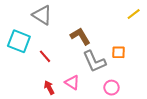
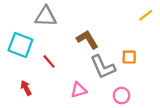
gray triangle: (42, 15) -> (46, 16), turned -30
pink triangle: (72, 82) -> (79, 90), turned -49
red arrow: (49, 88) -> (26, 88), moved

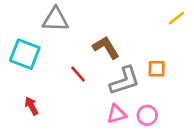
red line: (49, 61) -> (78, 74), moved
gray L-shape: (103, 67) -> (125, 81), turned -84
pink triangle: (79, 90) -> (117, 114), moved

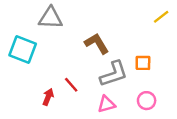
red line: (78, 74) -> (71, 85), moved
red arrow: (31, 106) -> (48, 97), moved, turned 49
pink circle: (147, 115) -> (147, 101), moved

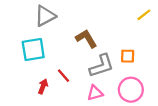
gray triangle: (51, 18) -> (45, 16), turned -30
cyan square: (23, 50) -> (33, 50), moved, turned -30
pink circle: (147, 101) -> (131, 90), size x1.5

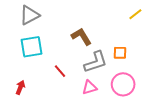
gray triangle: (45, 16) -> (29, 15), moved
red arrow: (43, 86) -> (20, 87), moved

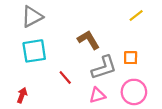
yellow line: (135, 14) -> (136, 16), moved

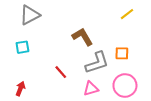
cyan square: (34, 51) -> (22, 47), moved, size x0.6

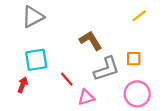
cyan square: (22, 47) -> (36, 60), moved, size x1.5
red arrow: (20, 89) -> (23, 85), moved
pink triangle: (91, 89) -> (86, 97), moved

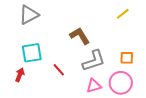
orange square: (134, 59) -> (127, 58), moved
pink triangle: (86, 97) -> (94, 86), moved

